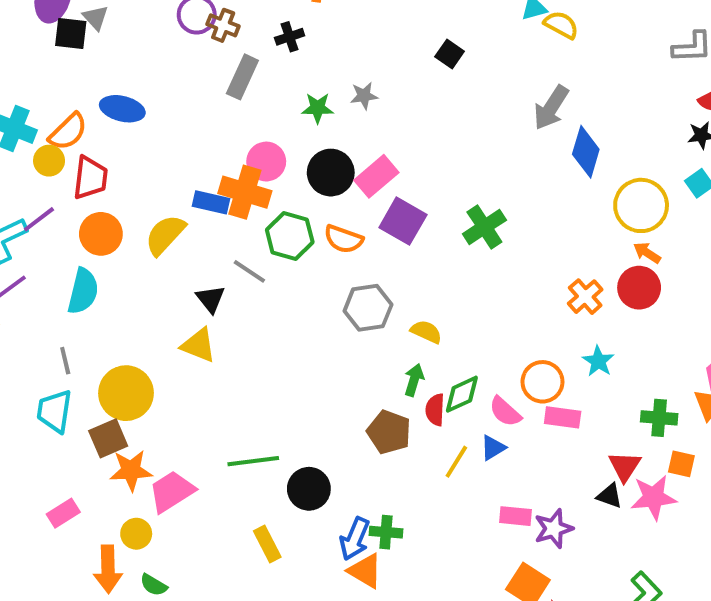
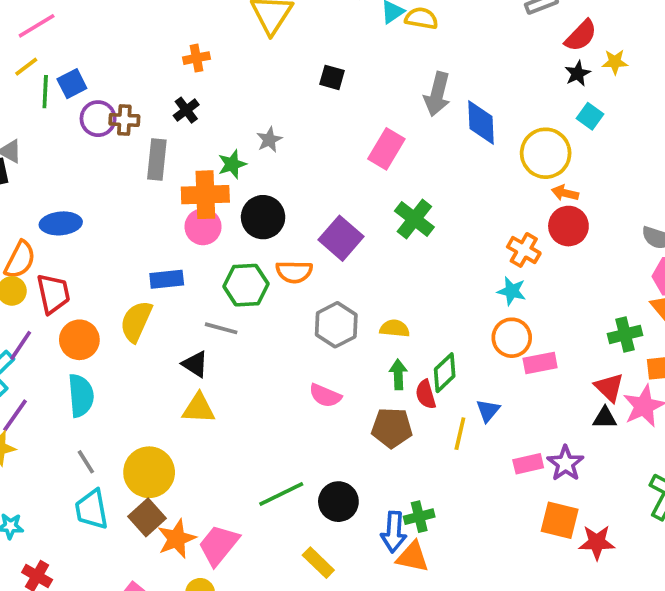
pink rectangle: (376, 176) -> (386, 149), moved
orange cross: (245, 192) -> (205, 195), moved
purple square: (403, 221) -> (341, 238), turned 30
cyan star: (598, 361) -> (512, 291), moved
pink semicircle: (505, 412) -> (325, 396), moved

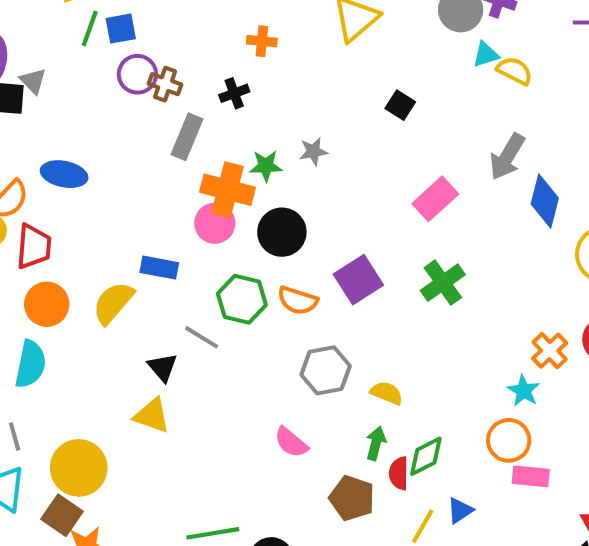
brown square: (147, 517) -> (62, 515), turned -30

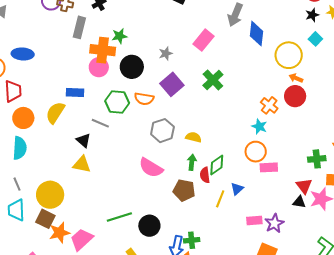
gray star: (313, 151) -> (166, 53), moved
pink semicircle: (291, 442) -> (151, 168), size x1.4

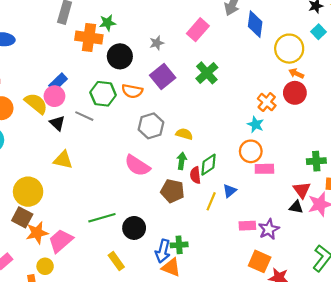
pink circle: (99, 67) -> (54, 96), moved
blue rectangle: (75, 92) -> (58, 82), turned -48
yellow semicircle: (55, 113) -> (36, 103), turned 95
black triangle: (84, 140) -> (57, 123), moved

